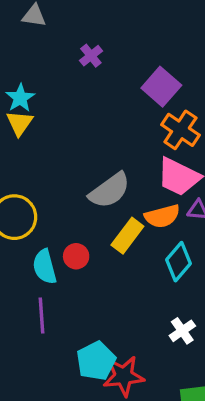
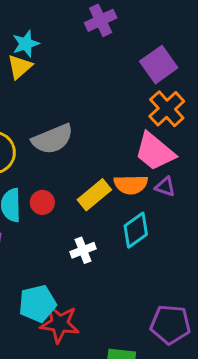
purple cross: (91, 56) -> (101, 20), size x1.4
gray semicircle: (110, 191) -> (53, 139), moved
white cross: (182, 331) -> (83, 250), moved

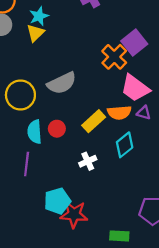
purple square: (159, 65) -> (134, 43), moved
orange cross: (167, 109) -> (114, 57), moved

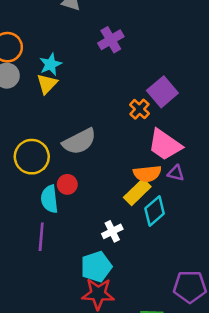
orange cross: (114, 57) -> (139, 109), size x0.7
yellow rectangle: (94, 121) -> (137, 192), moved
red circle: (57, 129) -> (67, 184), moved
cyan pentagon: (57, 201) -> (96, 267), moved

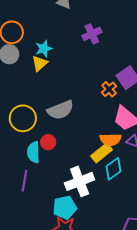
white cross: (112, 231) -> (80, 181), size x1.8

